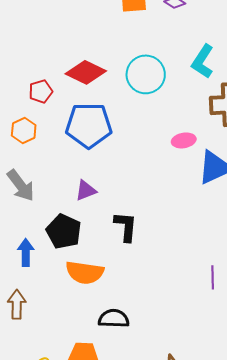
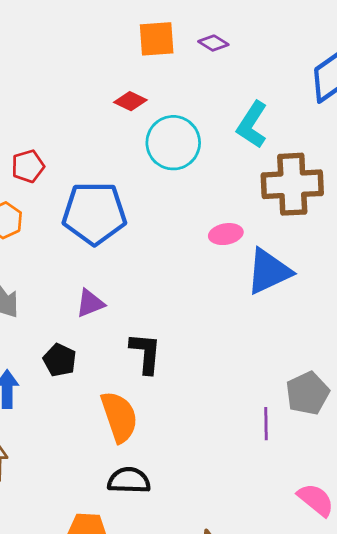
red diamond: (86, 72) -> (130, 101), moved, size x0.6
black pentagon: (64, 231) -> (60, 360), size x0.7
orange semicircle: (85, 272) -> (119, 417), moved, turned -117

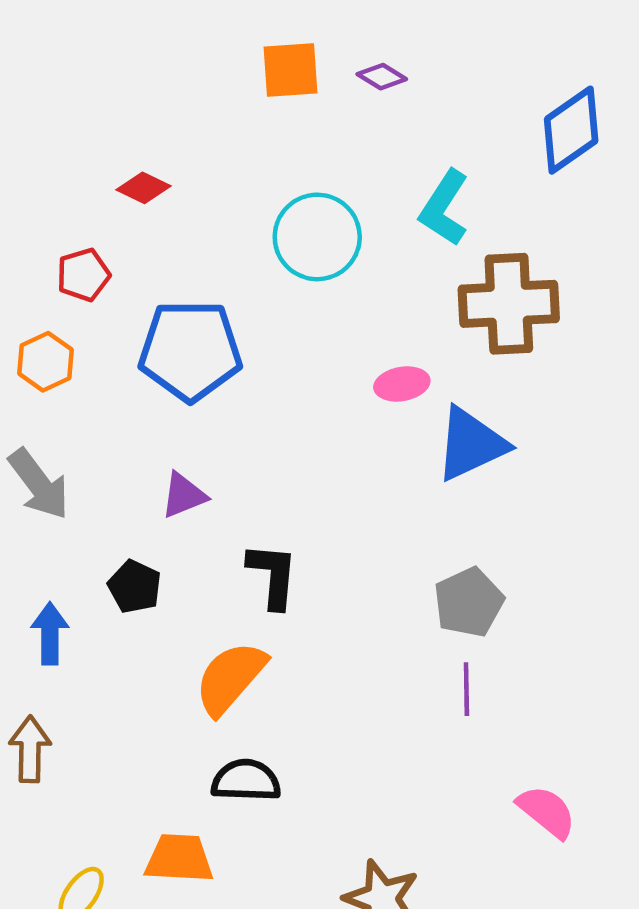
red diamond: (130, 101) -> (143, 188), moved
gray pentagon: (307, 393) -> (469, 602), moved
orange semicircle: (119, 417) -> (230, 678), turned -120

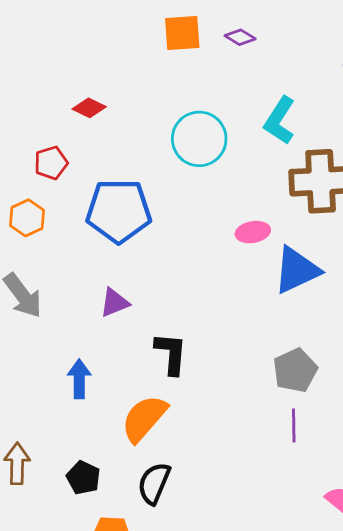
black pentagon: (135, 587) -> (83, 478), moved
blue arrow: (50, 633) -> (79, 379), moved
black semicircle: (246, 780) -> (154, 483), turned -69

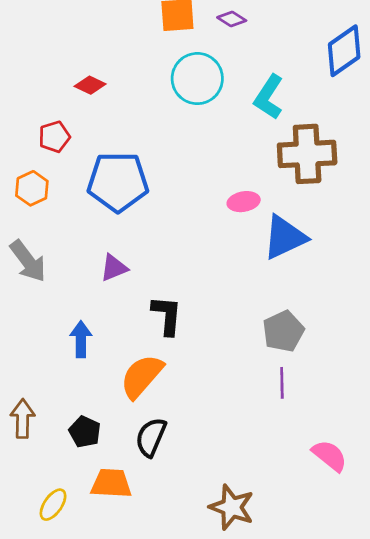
cyan circle: (199, 139) -> (197, 79), moved

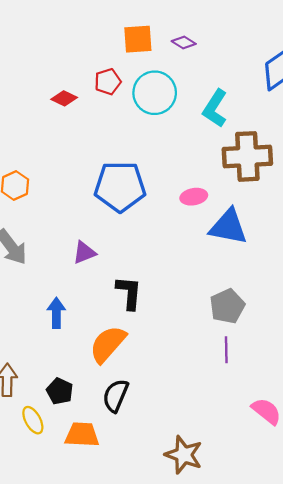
red pentagon: (54, 137) -> (108, 82), moved
blue pentagon: (118, 182) -> (120, 187), moved
blue triangle: (285, 237) -> (228, 227), turned 36
yellow ellipse: (53, 505) -> (33, 420), moved, turned -64

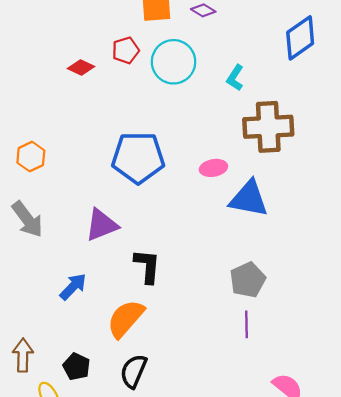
cyan L-shape: (215, 108) -> (235, 78), size x0.7
purple triangle: (84, 253) -> (102, 225), size x1.4
blue arrow: (56, 313) -> (73, 287), turned 44

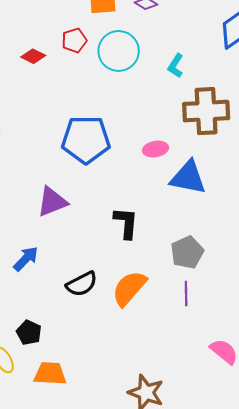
black L-shape: (147, 266) -> (126, 223), moved
orange semicircle: (126, 319) -> (129, 288), moved
black semicircle: (134, 371) -> (82, 284), moved, turned -140

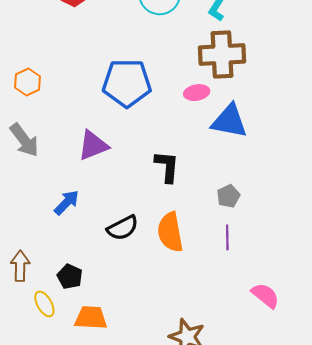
brown cross: (206, 111) -> (222, 55), moved
gray pentagon: (187, 252) -> (228, 196), size x0.7
orange semicircle: (129, 288) -> (170, 232), turned -51

